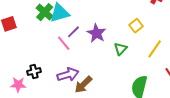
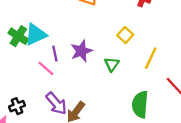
purple line: (74, 32) -> (55, 54), turned -48
purple star: (96, 33) -> (81, 51), turned 30
purple arrow: (68, 75) -> (56, 103), turned 75

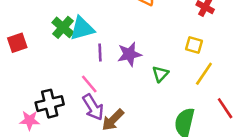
yellow square: (125, 35) -> (194, 45), moved, turned -35
pink line: (46, 68) -> (89, 84), moved
black cross: (17, 106) -> (50, 104), size x1.5

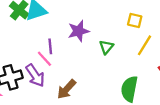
purple line: (100, 53) -> (50, 46), moved
purple arrow: (93, 107) -> (35, 75), moved

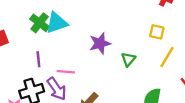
purple line: (50, 46) -> (38, 59), moved
pink line: (44, 59) -> (66, 72), turned -42

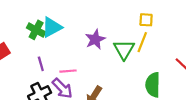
yellow line: (167, 57) -> (142, 42), moved
green triangle: (128, 59) -> (124, 50), size x1.5

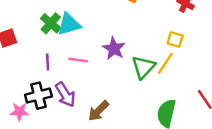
purple star: (95, 39) -> (114, 48), turned -30
pink line: (68, 71) -> (78, 60), moved

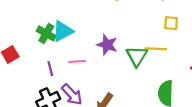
yellow square: (175, 40) -> (171, 23), moved
yellow line: (165, 63) -> (156, 49), turned 70

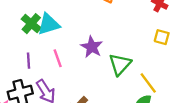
yellow line: (156, 49) -> (148, 83), moved, turned 40
pink line: (77, 61) -> (58, 58), turned 63

